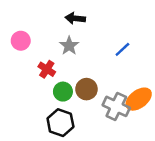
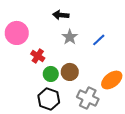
pink circle: (21, 41) -> (17, 33), size x1.5
gray star: (69, 46) -> (70, 37), moved
gray cross: (116, 106) -> (88, 98), moved

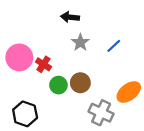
pink circle: (17, 33) -> (19, 57), moved
black hexagon: (49, 99) -> (25, 114), moved

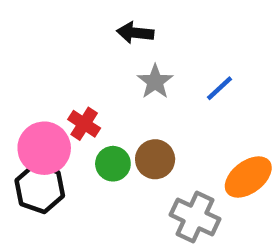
pink circle: (19, 57) -> (44, 148), moved
black hexagon: (25, 114) -> (40, 188), moved

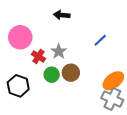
gray star: (155, 82) -> (59, 51), moved
pink circle: (44, 148) -> (20, 37), moved
gray cross: (195, 217) -> (112, 99), moved

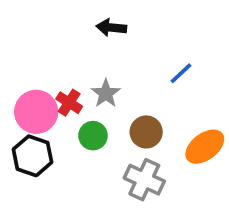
pink circle: (20, 37) -> (36, 112), moved
brown circle: (71, 73) -> (146, 132), moved
gray cross: (112, 99) -> (144, 180), moved

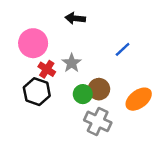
pink circle: (36, 112) -> (33, 43), moved
green circle: (93, 136) -> (83, 94), moved
black hexagon: (32, 156) -> (37, 92), moved

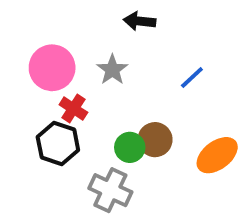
black arrow: (75, 18) -> (139, 21), moved
gray star: (72, 63) -> (112, 70), moved
gray cross: (98, 121) -> (110, 190), moved

